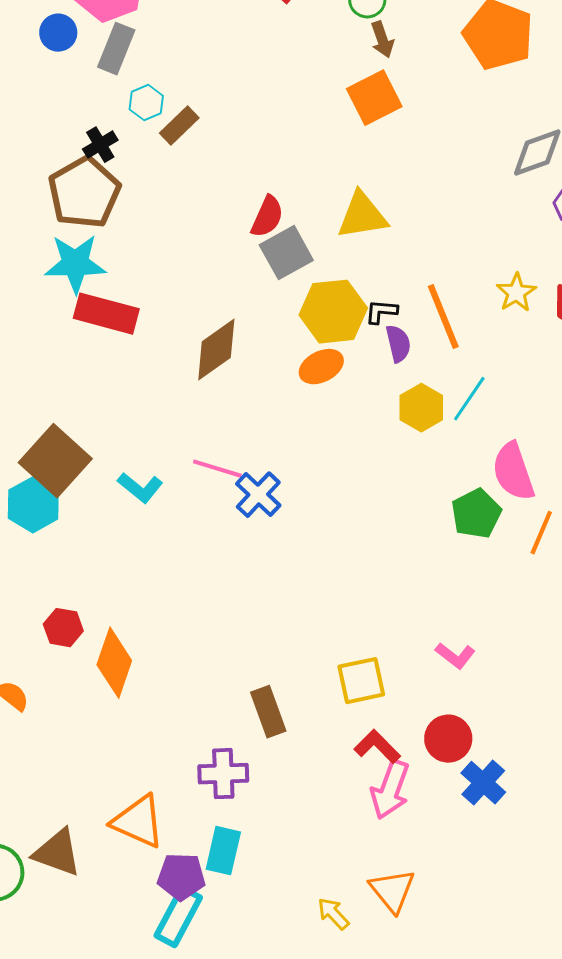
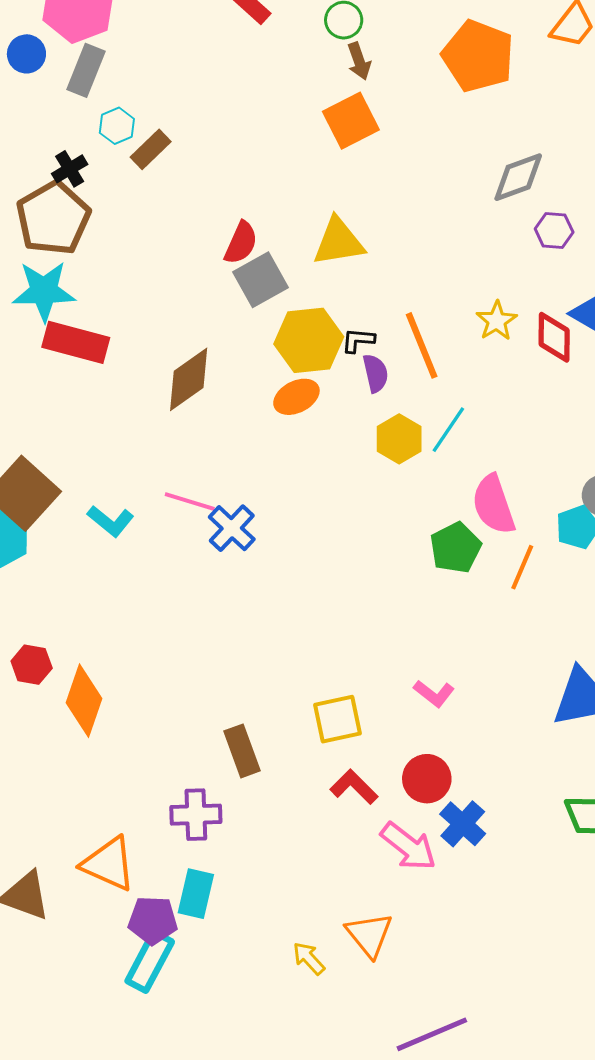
pink arrow: (390, 790) -> (408, 846), moved, turned -72

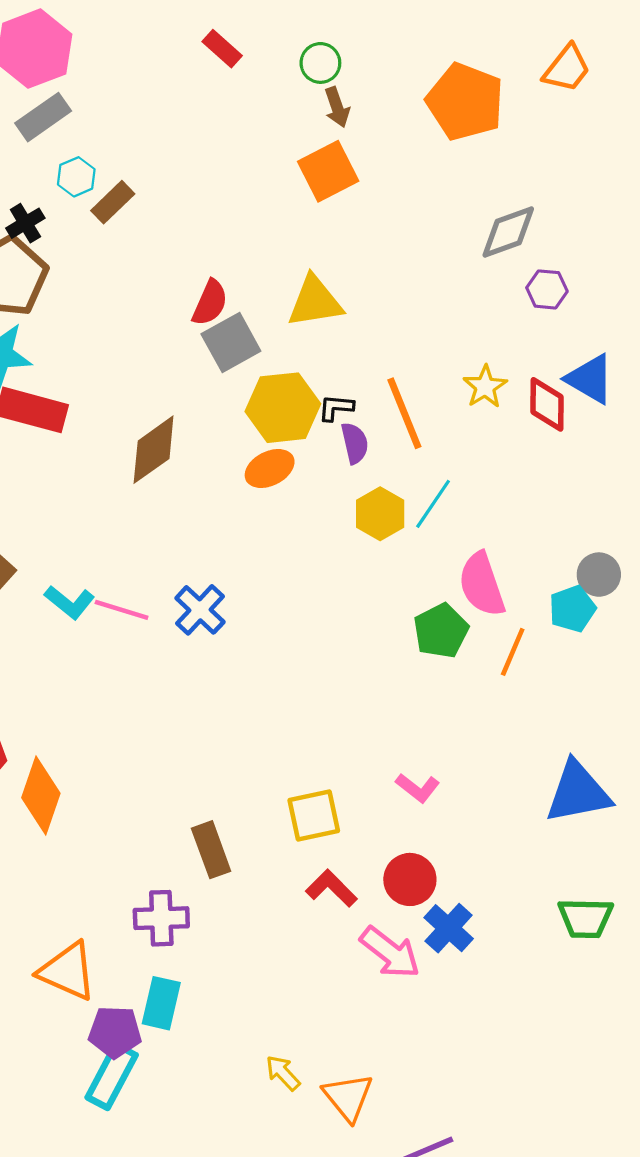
gray rectangle: (86, 70) -> (43, 117), turned 33
pink line: (190, 502) -> (122, 610), moved
orange triangle: (369, 935) -> (348, 1097), moved

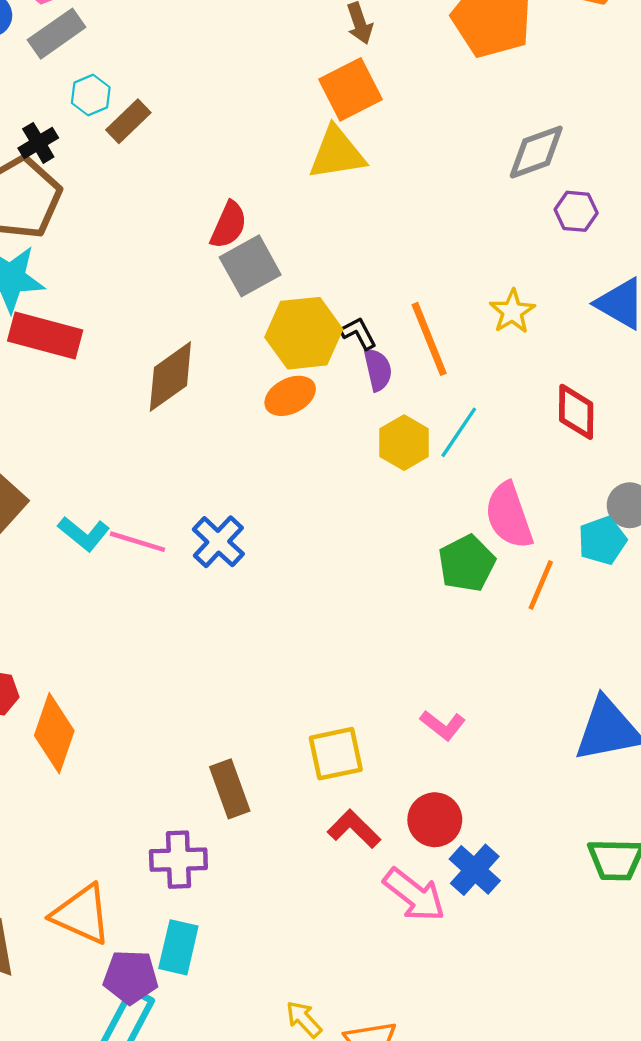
yellow triangle: (315, 302) -> (337, 153), moved
red diamond: (547, 404) -> (576, 412), moved
black L-shape: (336, 408) -> (358, 333), turned 57

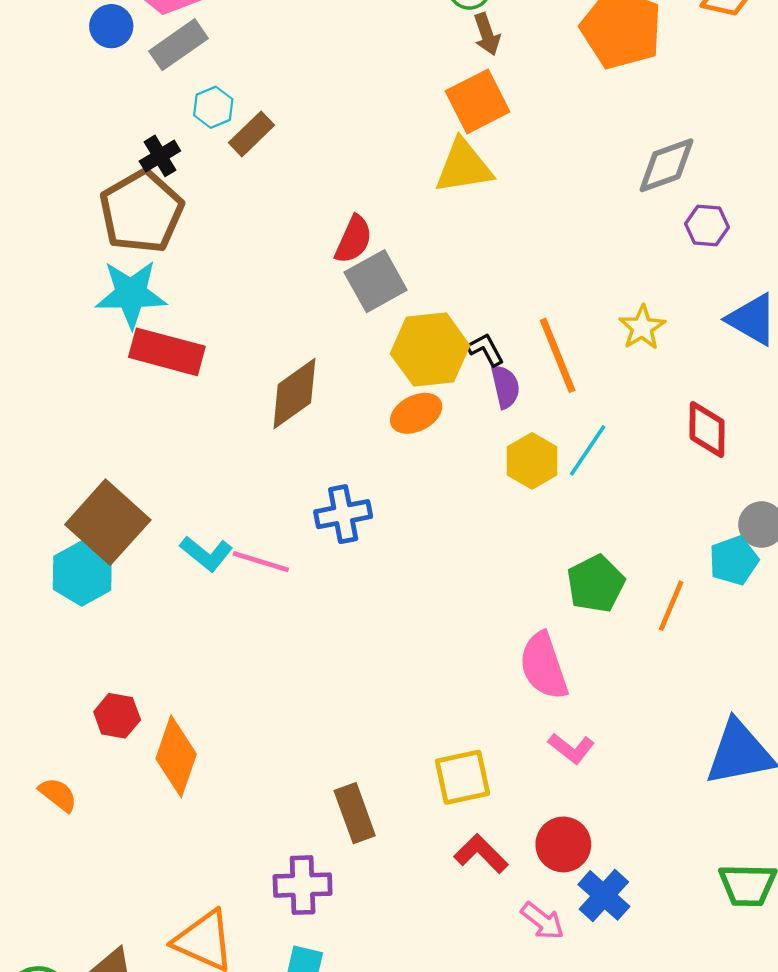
pink semicircle: (509, 516) -> (544, 666), moved
blue cross: (218, 542) -> (343, 514), moved, turned 36
pink arrow: (414, 895) -> (542, 921), size x0.7

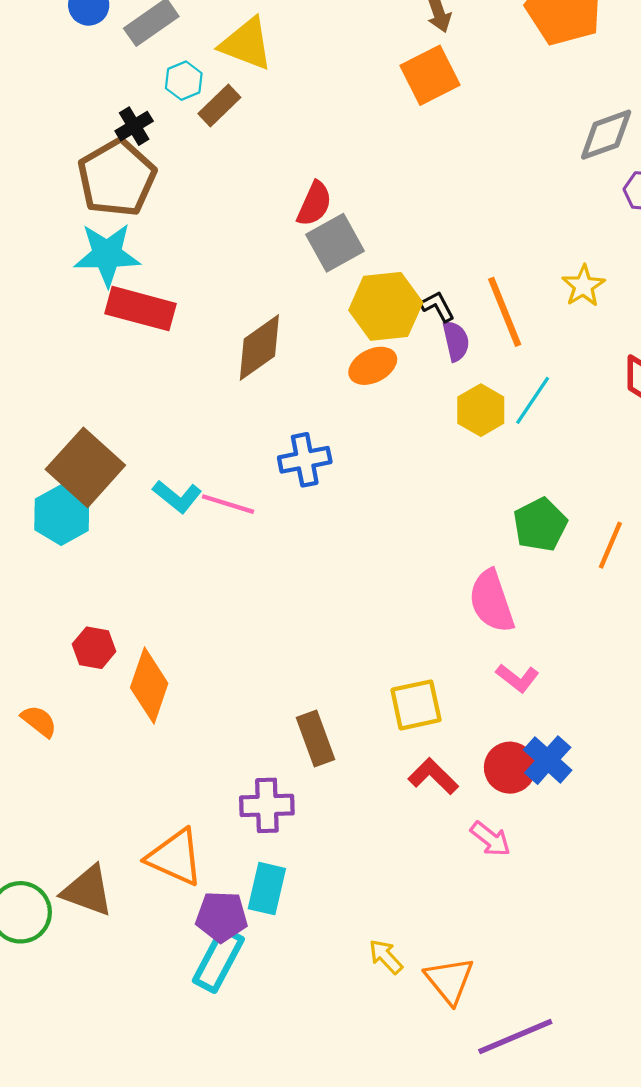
yellow triangle: (464, 166) -> (246, 44), moved, turned 30
blue cross: (604, 895) -> (548, 760), moved

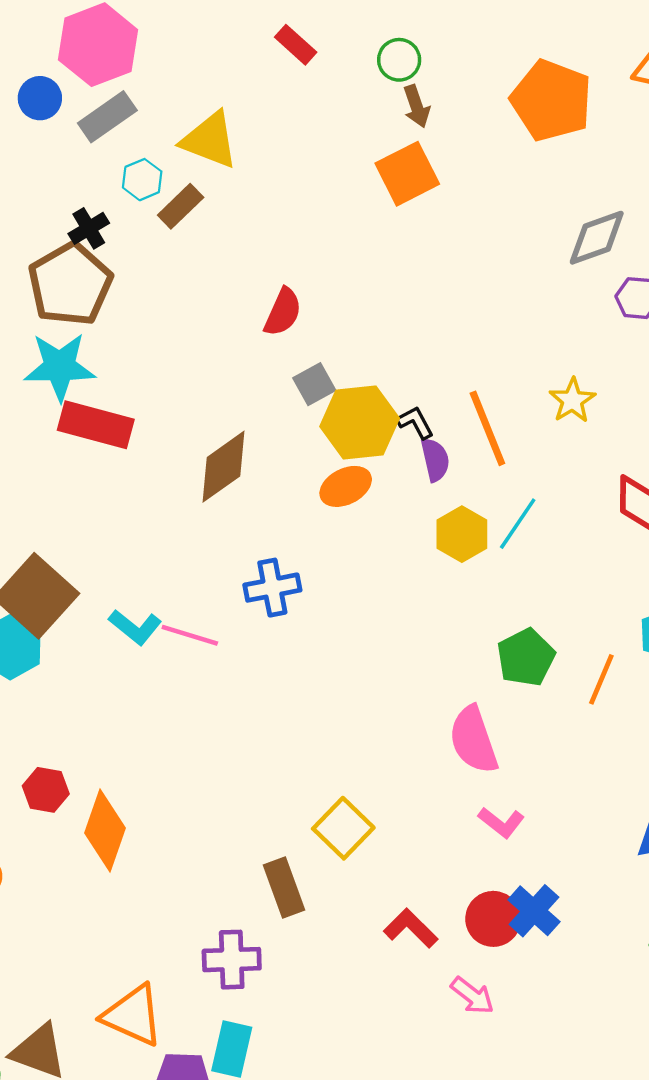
gray square: (335, 243) -> (314, 384), moved, size x0.7
yellow square: (416, 705) -> (343, 828), moved, turned -34

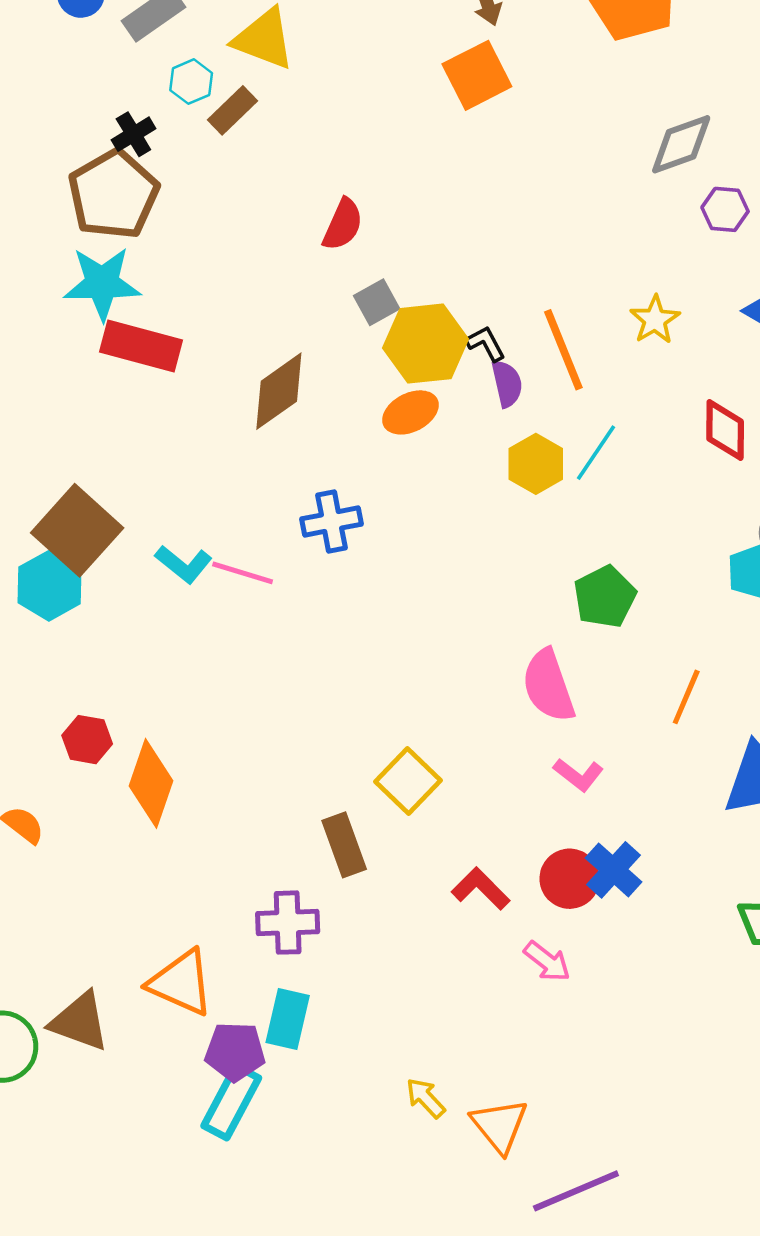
orange line: (601, 679) -> (686, 697), moved

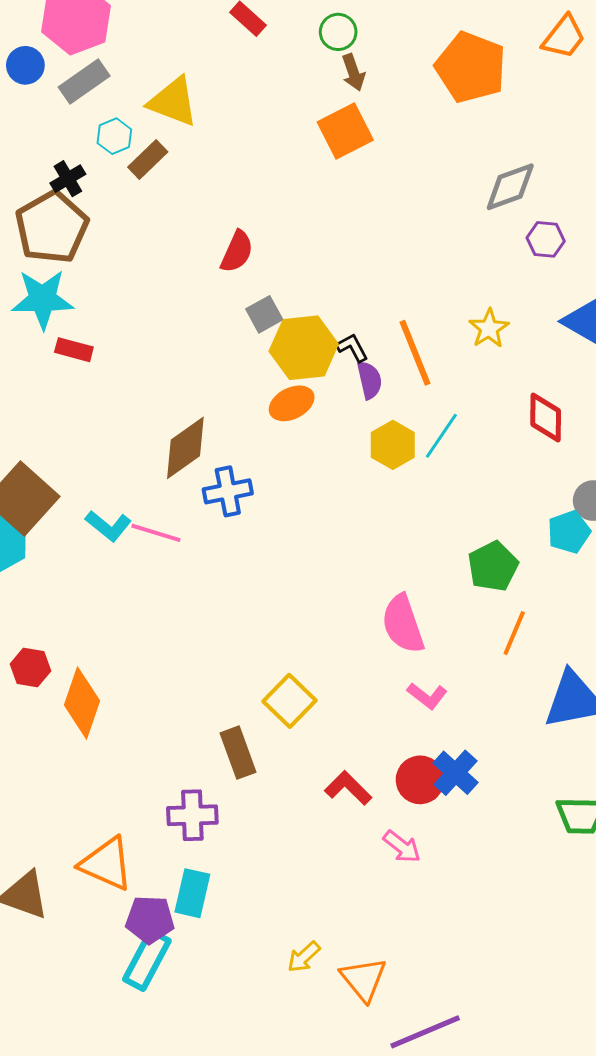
red rectangle: (141, 346) -> (74, 350), size x0.6
brown diamond: (279, 391) -> (185, 448), moved
green pentagon: (605, 597) -> (493, 566), moved
yellow arrow: (426, 1098) -> (304, 957), turned -90

